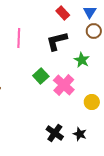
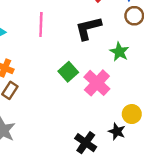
yellow circle: (92, 102) -> (132, 114), moved
black star: (80, 134) -> (117, 131), moved

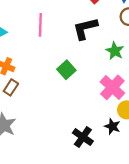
pink cross: (97, 83) -> (112, 87), moved

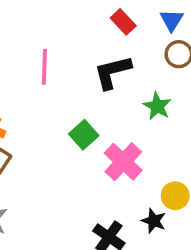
pink cross: (112, 87) -> (123, 162), moved

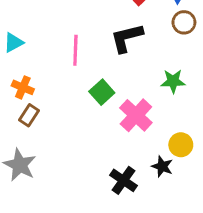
pink line: (44, 67) -> (75, 50), moved
green star: (157, 106) -> (173, 81), moved, turned -30

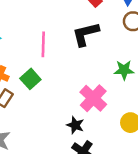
green square: (102, 92) -> (30, 79), moved
black star: (162, 166) -> (75, 125), moved

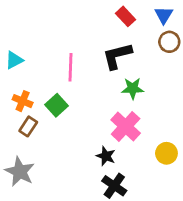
green star: (124, 70) -> (133, 88), moved

